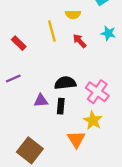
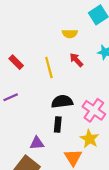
yellow line: (52, 31) -> (49, 68), moved
purple triangle: (41, 101) -> (37, 143), moved

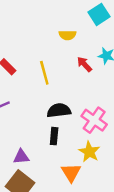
red arrow: (76, 60) -> (84, 64), moved
purple triangle: (37, 143) -> (21, 157), moved

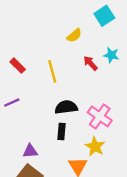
yellow semicircle: (67, 35) -> (74, 35), turned -42

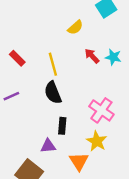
cyan star: (111, 55) -> (113, 57), moved
black semicircle: (66, 107) -> (53, 93), moved, turned -105
purple triangle: (30, 151) -> (48, 146), moved

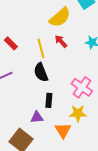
yellow semicircle: (75, 28) -> (60, 17), size x1.6
red arrow: (92, 56) -> (61, 41), moved
yellow star: (97, 141) -> (78, 113), turned -30

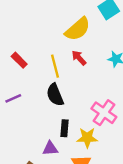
yellow star: (78, 113) -> (87, 138), moved

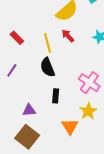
purple line: (13, 98) -> (12, 70), turned -32
yellow star: (87, 138) -> (88, 111), moved, turned -30
purple triangle: (50, 148) -> (29, 110), moved

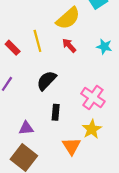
yellow line: (48, 43) -> (37, 41), moved
black semicircle: (48, 67) -> (47, 81), turned 66

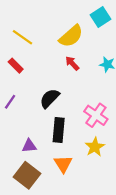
yellow line: (37, 41) -> (22, 37), moved, turned -40
black rectangle: (56, 112) -> (59, 130), size x1.5
orange triangle: (71, 146) -> (63, 164), moved

